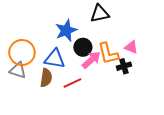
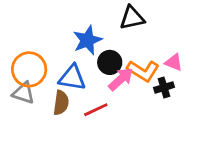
orange L-shape: (108, 54) -> (143, 71), turned -45

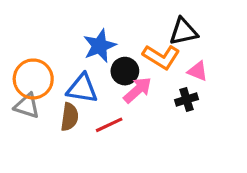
black triangle: (132, 18) -> (183, 32), moved
orange L-shape: (143, 71) -> (161, 57), moved

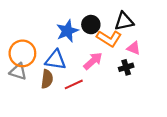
black circle: (125, 71) -> (91, 25), moved

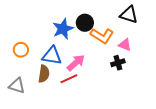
black triangle: (124, 21) -> (129, 15), moved, turned 30
orange circle: (22, 53) -> (21, 50), size x0.6
pink arrow: (93, 61) -> (76, 63), moved
gray triangle: (18, 72) -> (17, 86), moved

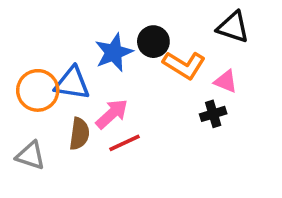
orange circle: (21, 50) -> (38, 90), size x1.5
blue triangle: (52, 56) -> (72, 83), moved
pink arrow: (76, 63) -> (112, 114), moved

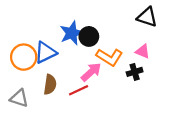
black circle: (153, 42) -> (89, 36), moved
orange L-shape: (184, 65) -> (109, 57), moved
blue triangle: (72, 83) -> (45, 52), turned -35
pink arrow: (112, 114) -> (91, 72), moved

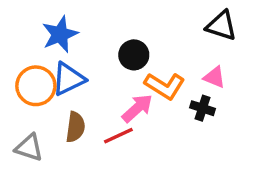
blue star: (72, 33) -> (60, 34), moved
black cross: (135, 72) -> (202, 108), turned 35

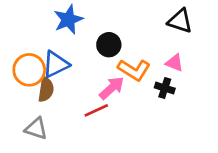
blue star: (60, 34) -> (68, 20), moved
brown semicircle: (75, 127) -> (46, 89), moved
gray triangle: (29, 148) -> (36, 129), moved

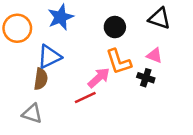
black circle: (109, 45) -> (115, 27), moved
orange circle: (29, 70) -> (17, 28), moved
orange L-shape: (134, 70) -> (119, 62), turned 40

